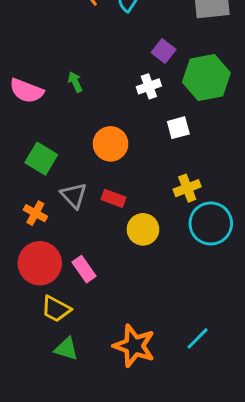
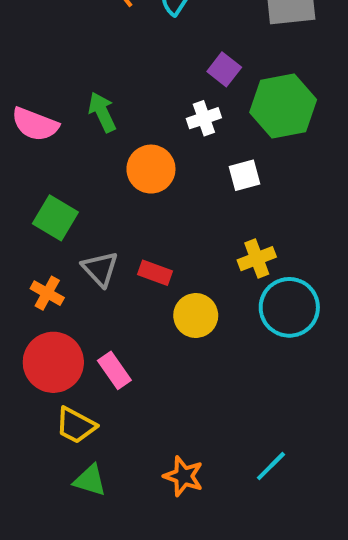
green arrow: (75, 82) -> (102, 112), size x1.4
orange circle: (111, 144) -> (151, 169), moved
orange star: (134, 346) -> (184, 476), size x0.7

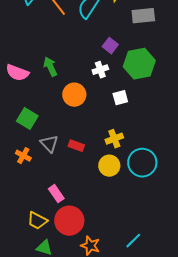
yellow cross: (257, 259) -> (114, 139), moved
yellow circle: (196, 316) -> (109, 166), moved
red circle: (53, 362) -> (69, 221), moved

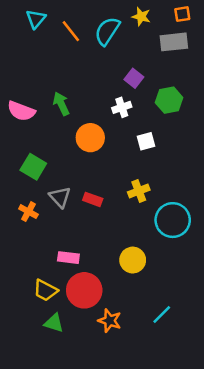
green hexagon: (139, 64) -> (169, 100), size x0.7
yellow circle: (109, 166) -> (133, 260), moved
pink rectangle: (56, 194) -> (68, 258), turned -48

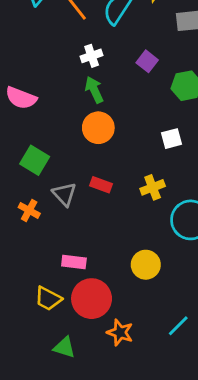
green arrow: (61, 104) -> (94, 90), moved
white cross: (122, 107) -> (92, 56), moved
white square: (146, 141) -> (172, 139), moved
red rectangle: (93, 199) -> (101, 185), moved
green triangle: (54, 323) -> (64, 347), moved

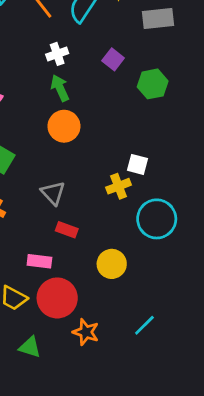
white square: (172, 139) -> (138, 164), moved, turned 30
red rectangle: (101, 185) -> (67, 230), moved
gray triangle: (64, 194) -> (53, 193), moved

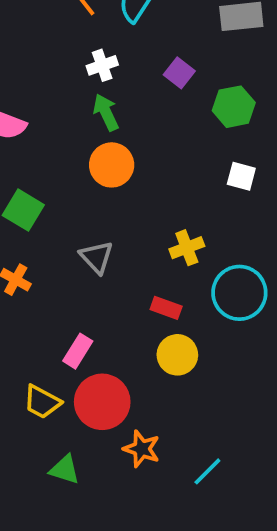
white square: (138, 164) -> (241, 176), moved
red rectangle: (67, 230) -> (166, 308), moved
pink rectangle: (39, 261) -> (78, 351), turned -65
cyan line: (144, 325) -> (207, 471), moved

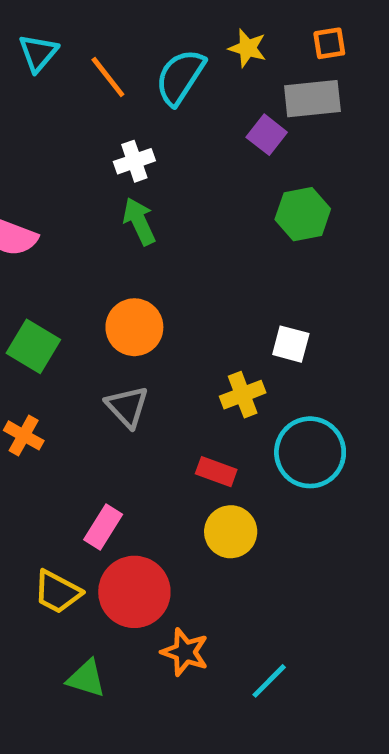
purple square: (179, 73) -> (267, 135), moved
orange circle: (112, 165) -> (134, 327), moved
white square: (241, 176) -> (291, 344), moved

